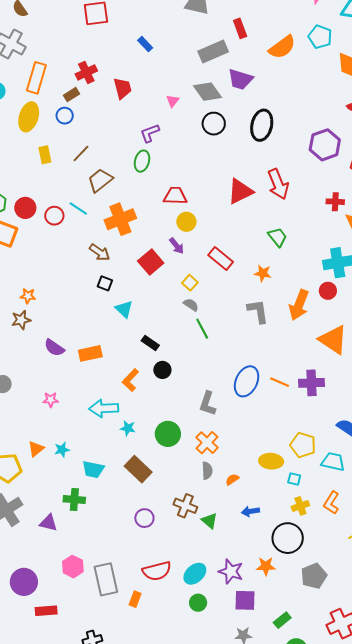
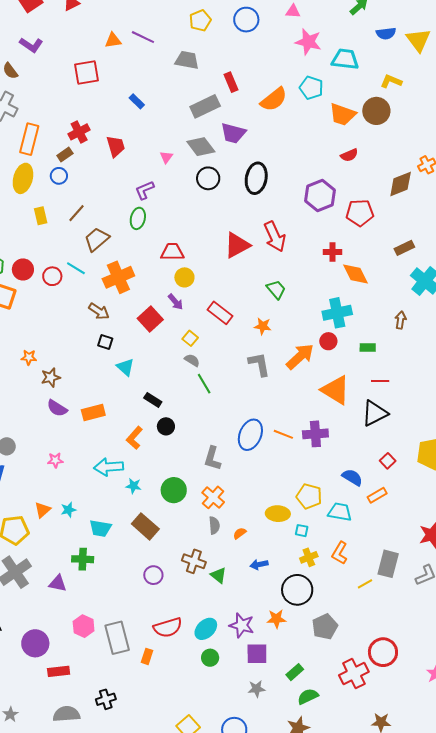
orange arrow: (299, 305) -> (300, 356), turned -152
brown star: (21, 320) -> (51, 377), moved

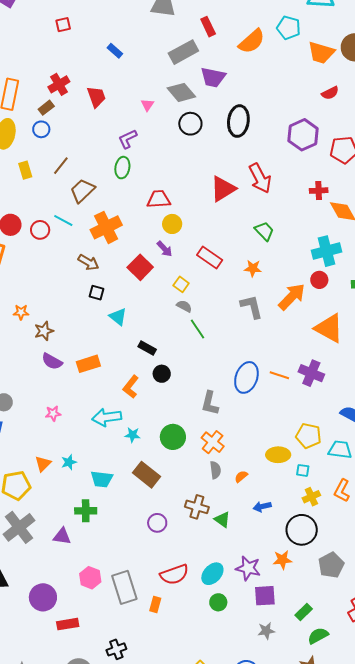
red square: (86, 73) -> (63, 25), size x0.6
purple cross: (315, 434) -> (311, 373), turned 30

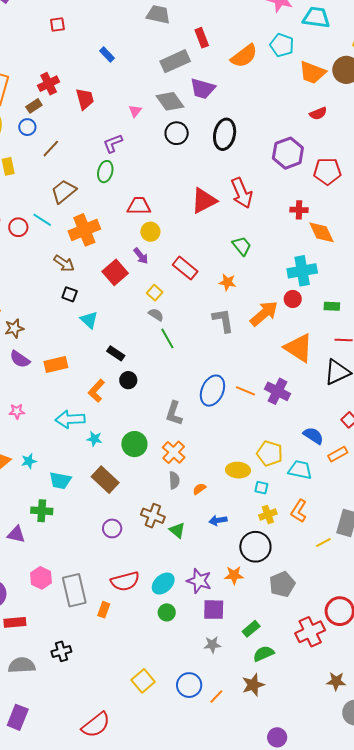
brown line: (61, 166) -> (51, 149), moved

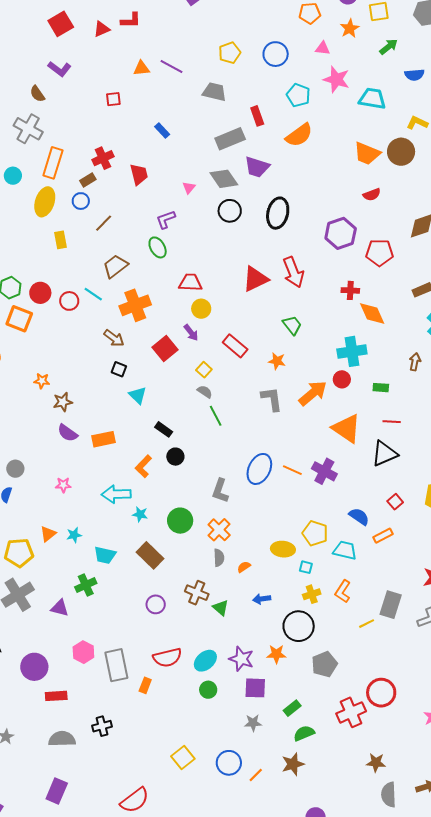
cyan pentagon: (282, 45) -> (298, 95), moved
green ellipse: (105, 172) -> (158, 247), turned -45
green cross: (42, 511) -> (86, 585), turned -30

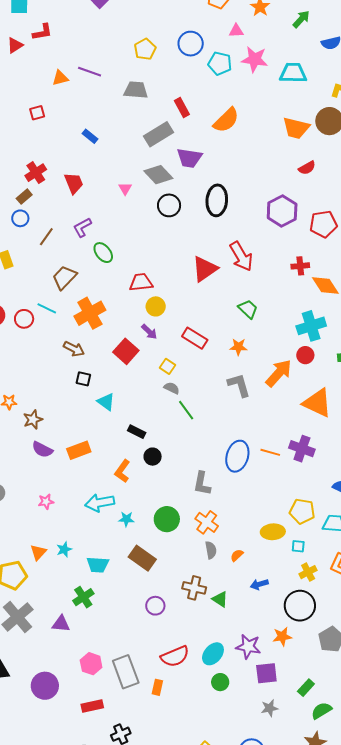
cyan pentagon: (298, 95) -> (220, 63), moved
purple L-shape: (166, 219) -> (82, 227), moved
red rectangle: (56, 696) -> (92, 706), moved

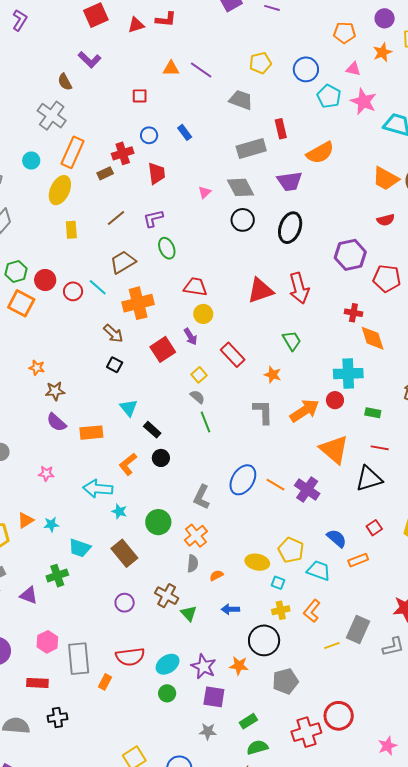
purple trapezoid: (189, 158) -> (290, 181), moved, turned -32
blue circle: (20, 218) -> (149, 135), moved
cyan triangle: (106, 402) -> (129, 408), moved

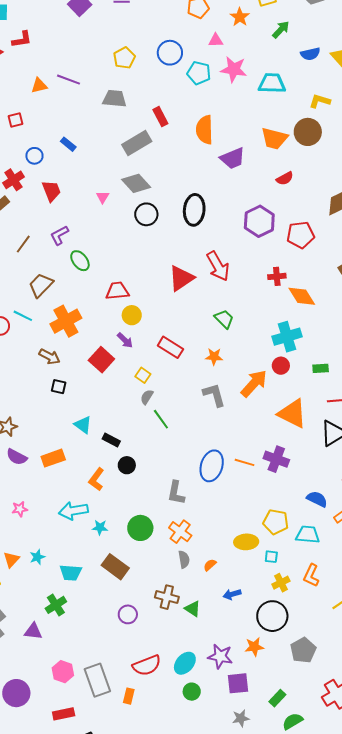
orange semicircle: (320, 153) -> (205, 130), turned 132
purple trapezoid: (290, 181) -> (233, 158), moved
gray semicircle: (197, 397) -> (147, 397), turned -84

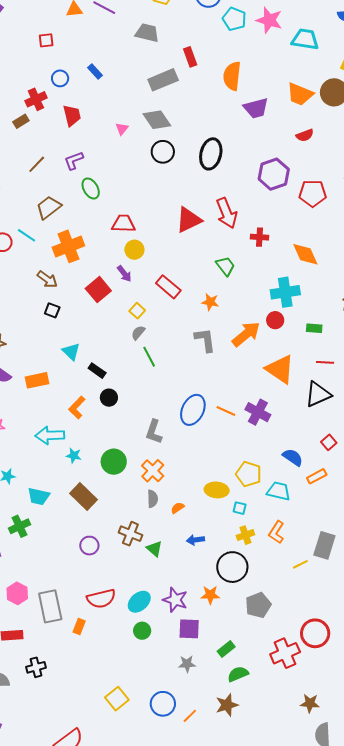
red cross: (277, 276) -> (259, 237), moved

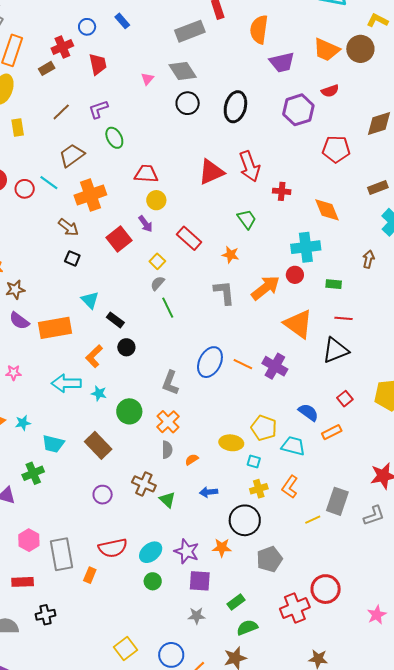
purple hexagon: (274, 174) -> (298, 110), moved
orange rectangle: (37, 380) -> (55, 328), size x1.4
cyan star: (74, 455) -> (99, 393), moved

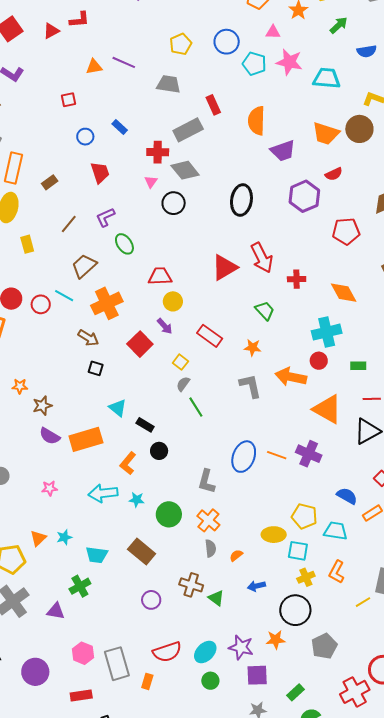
red cross: (62, 47) -> (158, 152), moved, turned 30
black circle: (188, 103) -> (174, 203), moved
orange arrow: (265, 288) -> (291, 377), turned -124
cyan square: (254, 462) -> (298, 551), size x1.5

